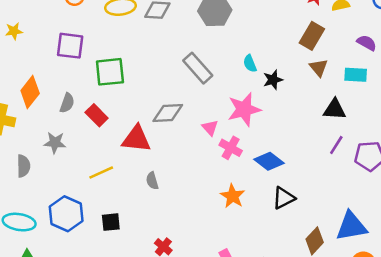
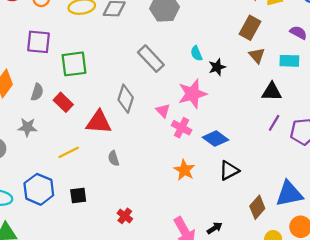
gray diamond: (168, 113) -> (126, 99), turned -68

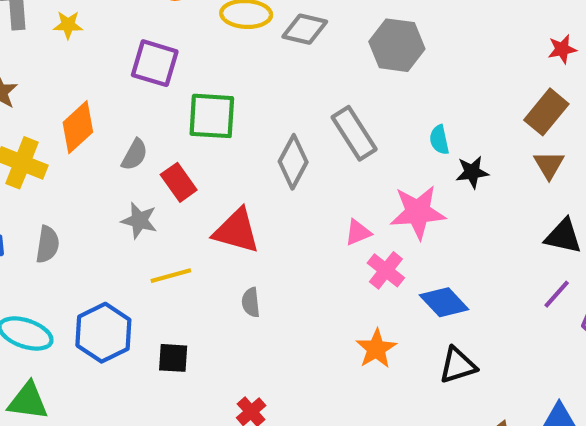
gray diamond: (126, 99) -> (293, 162), moved
pink triangle: (163, 111) -> (358, 233), turned 40
gray star: (27, 127) -> (139, 220), moved

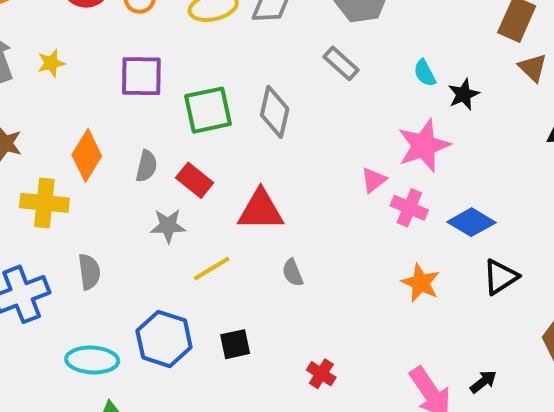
gray rectangle: (354, 133) -> (341, 63), moved, size x0.7
gray diamond: (293, 162) -> (275, 112), moved

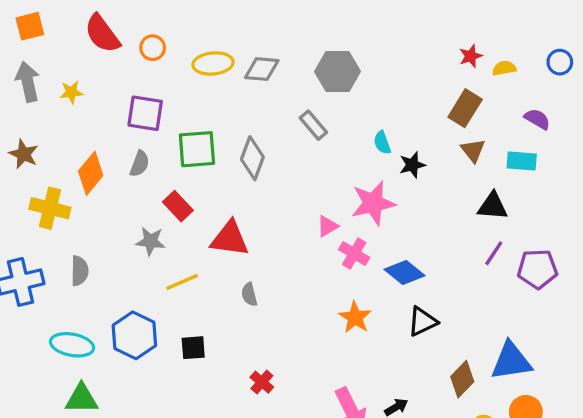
gray semicircle: (147, 166) -> (140, 164), moved

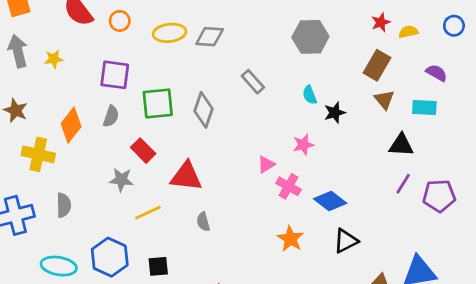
gray hexagon: (337, 72) -> (310, 37), moved
pink star: (373, 203) -> (303, 145), size x0.6

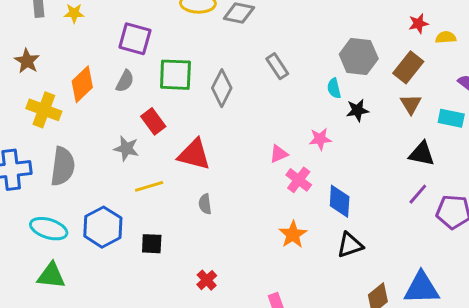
gray hexagon: (310, 37) -> (359, 57), moved
blue diamond: (330, 201) -> (340, 201), turned 48
gray semicircle: (64, 205) -> (63, 166), size x1.5

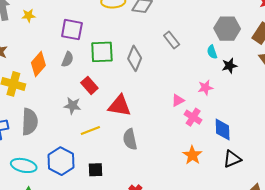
gray semicircle: (205, 204) -> (130, 139), size x1.5

